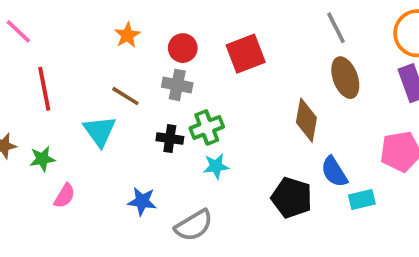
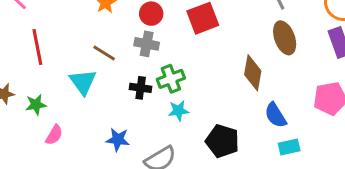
black pentagon: (292, 198) -> (222, 141), moved
cyan rectangle: (362, 199) -> (289, 147), moved

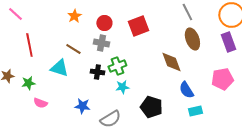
brown diamond: (253, 73) -> (171, 62), turned -30
cyan triangle: (83, 82) -> (59, 68), turned -36
pink semicircle: (54, 135) -> (40, 103), turned 80

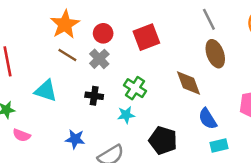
orange star: (74, 16) -> (65, 24), size x1.6
gray cross: (101, 43) -> (99, 59), turned 35
brown line: (73, 49) -> (67, 55), moved
green cross: (117, 66) -> (135, 88), moved, turned -36

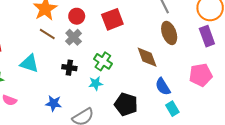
cyan rectangle: (219, 145) -> (172, 109), turned 72

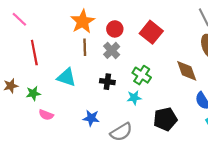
red square: (112, 19) -> (151, 32), turned -30
brown line: (47, 34) -> (85, 47), turned 56
black pentagon: (126, 104) -> (165, 119), turned -30

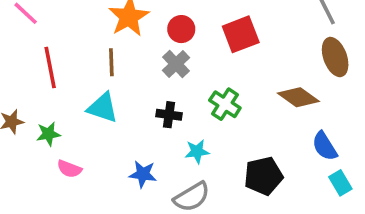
red square: (151, 32) -> (241, 34), turned 30
brown line: (85, 47) -> (111, 62), moved
brown diamond: (187, 71) -> (298, 97), turned -35
cyan star: (134, 98) -> (197, 151), moved

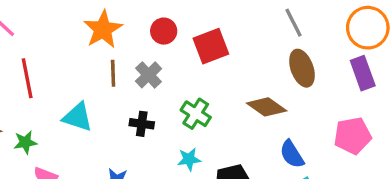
red circle: (181, 29) -> (164, 31), moved
brown line: (111, 62) -> (113, 73), moved
cyan star: (197, 151) -> (189, 159), moved

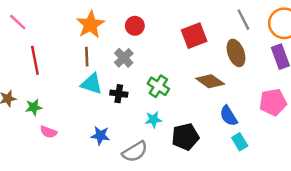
gray line: (294, 23) -> (243, 20), moved
red square: (211, 46) -> (194, 36), moved
brown line: (113, 73) -> (87, 57), moved
cyan triangle: (78, 117) -> (92, 84), moved

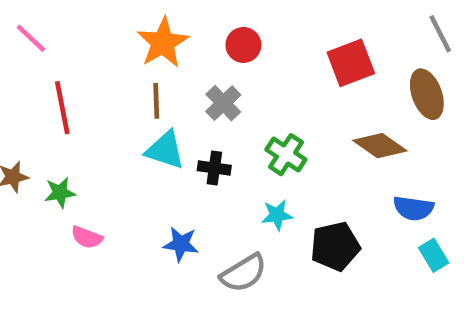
blue semicircle: (229, 116) -> (413, 208), turned -50

